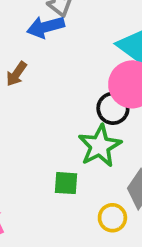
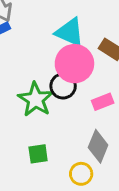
green star: (100, 146) -> (36, 99), moved

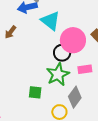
cyan triangle: (70, 32) -> (51, 21), moved
green star: (36, 99) -> (58, 74), moved

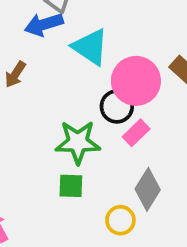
pink rectangle: (85, 69) -> (136, 133), moved, turned -32
green star: (58, 74) -> (78, 142), moved, turned 30

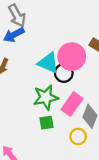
cyan triangle: (90, 47) -> (48, 63), moved
pink rectangle: (136, 133) -> (72, 104), moved, size x1.5

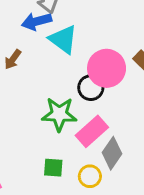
cyan triangle: (48, 63) -> (63, 39), moved
green square: (47, 123) -> (53, 168), moved

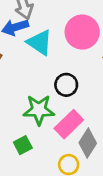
pink circle: (107, 68) -> (82, 32), moved
green square: (53, 168) -> (23, 145), moved, turned -30

